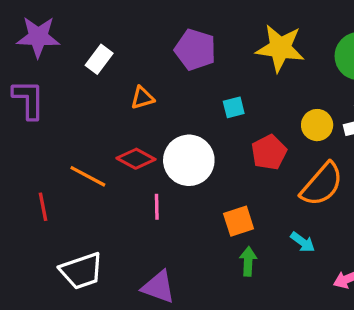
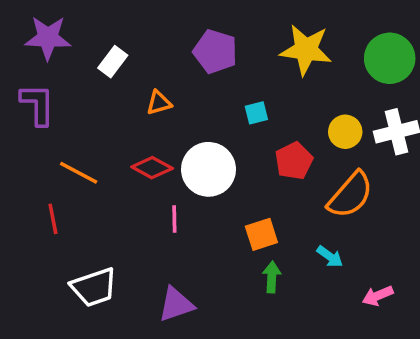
orange line: (88, 176) -> (79, 173), moved
purple triangle: (158, 287) -> (176, 304), turned -39

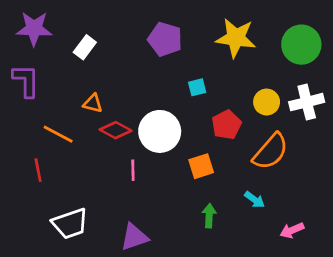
orange triangle: (159, 103) -> (93, 103), moved, turned 30
orange square: (261, 234) -> (201, 166), moved

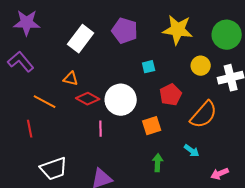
white rectangle: (85, 47) -> (81, 39), moved, size x1.5
purple L-shape: (26, 81) -> (21, 62), turned -40
yellow circle: (267, 102) -> (201, 66), moved

